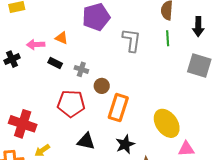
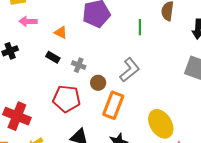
green line: (168, 38) -> (140, 27), moved
gray L-shape: (132, 40) -> (130, 70), moved, turned 40
pink arrow: (36, 45) -> (28, 21), moved

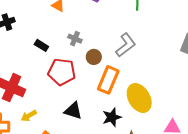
black rectangle: (53, 57) -> (41, 45), moved
yellow ellipse: (161, 124) -> (139, 98), moved

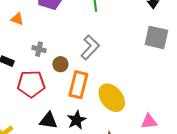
black star: (112, 117) -> (77, 120), moved

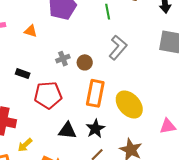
gray L-shape: (90, 47) -> (118, 48), moved
gray cross: (39, 49) -> (63, 59), moved, turned -32
brown circle: (60, 64) -> (85, 62), moved

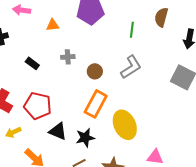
orange triangle: (31, 31) -> (53, 25), turned -40
gray cross: (63, 59) -> (68, 57), moved
red pentagon: (48, 95) -> (38, 106), moved

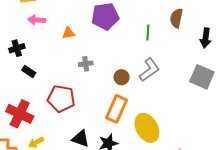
black rectangle: (32, 63) -> (29, 71), moved
brown circle: (95, 71) -> (122, 77), moved
red pentagon: (38, 106) -> (61, 99), moved

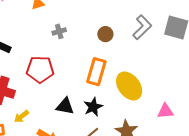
gray L-shape: (149, 70) -> (142, 27), moved
brown circle: (122, 77) -> (105, 34), moved

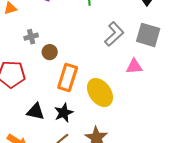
brown circle: (105, 34) -> (50, 52), moved
pink triangle: (165, 111) -> (134, 66), moved

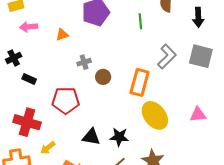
pink triangle: (134, 66) -> (198, 115), moved
orange rectangle: (68, 78) -> (140, 82), moved
black star: (64, 113) -> (119, 137), turned 30

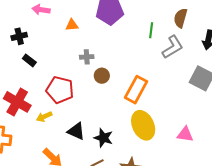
gray L-shape: (167, 57) -> (173, 47), moved
yellow arrow: (48, 148) -> (44, 117), moved

